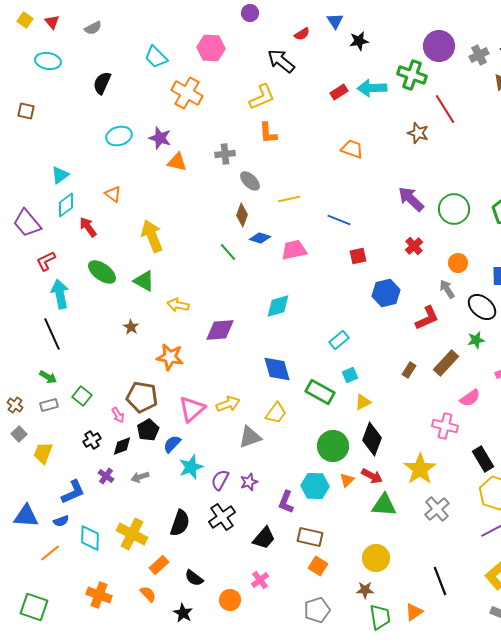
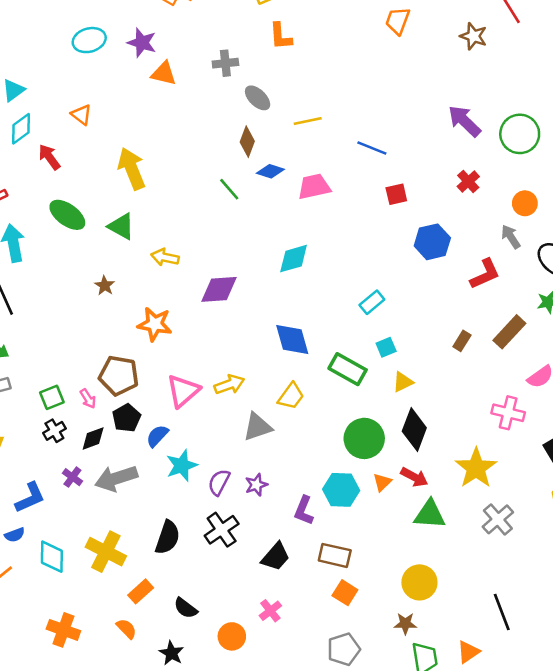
orange trapezoid: (352, 149) -> (398, 21), moved, turned -90
green square: (82, 396) -> (52, 397), moved, turned 30
gray arrow: (140, 477) -> (116, 478), size x1.8

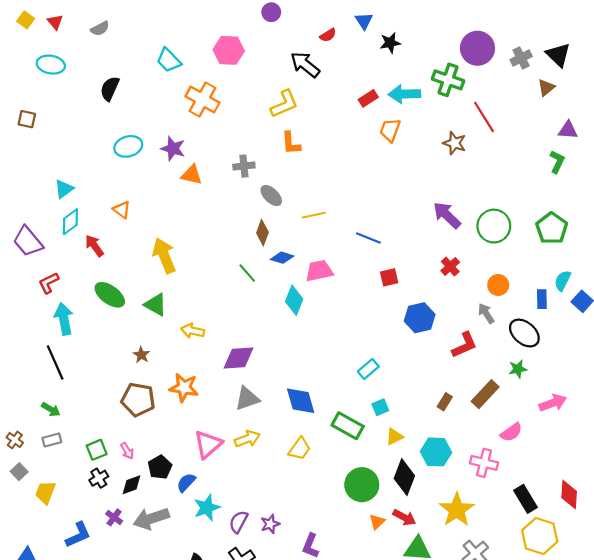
cyan diamond: (294, 259) -> (294, 300), moved, turned -52
brown pentagon: (119, 376) -> (138, 400), moved
gray triangle: (258, 427) -> (247, 398), moved
cyan hexagon: (341, 490) -> (436, 452), moved

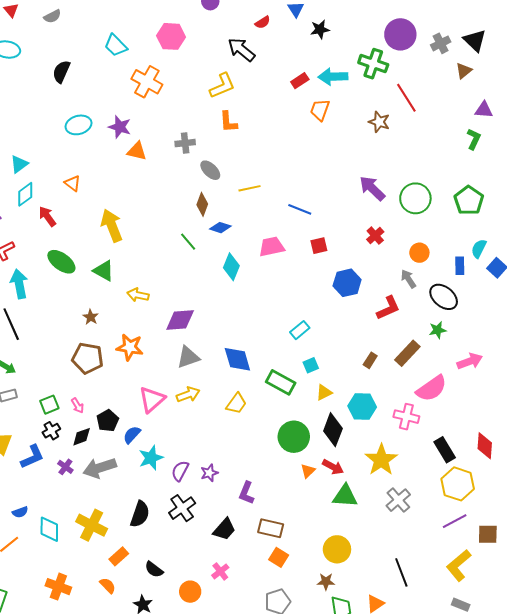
pink trapezoid: (319, 271) -> (272, 247), moved
pink semicircle: (511, 432) -> (432, 388), size x1.5
blue L-shape: (78, 535) -> (32, 457), moved

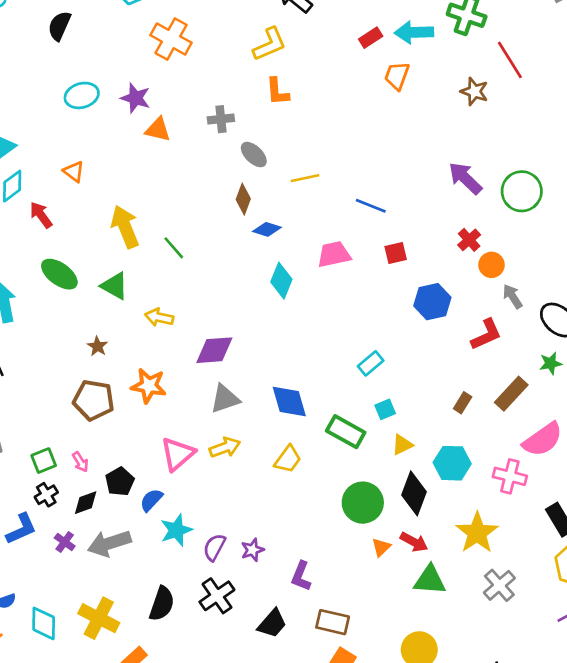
green line: (188, 242) -> (174, 248), moved
orange circle: (419, 253) -> (491, 265), moved

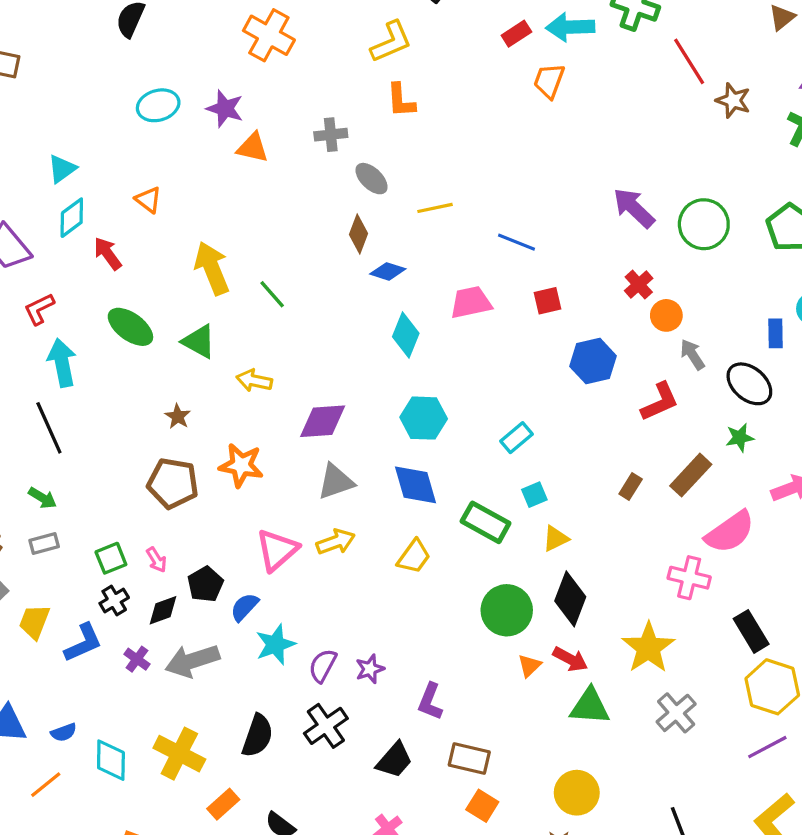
brown star: (474, 91) -> (733, 100), moved
cyan hexagon: (452, 463) -> (424, 418), moved

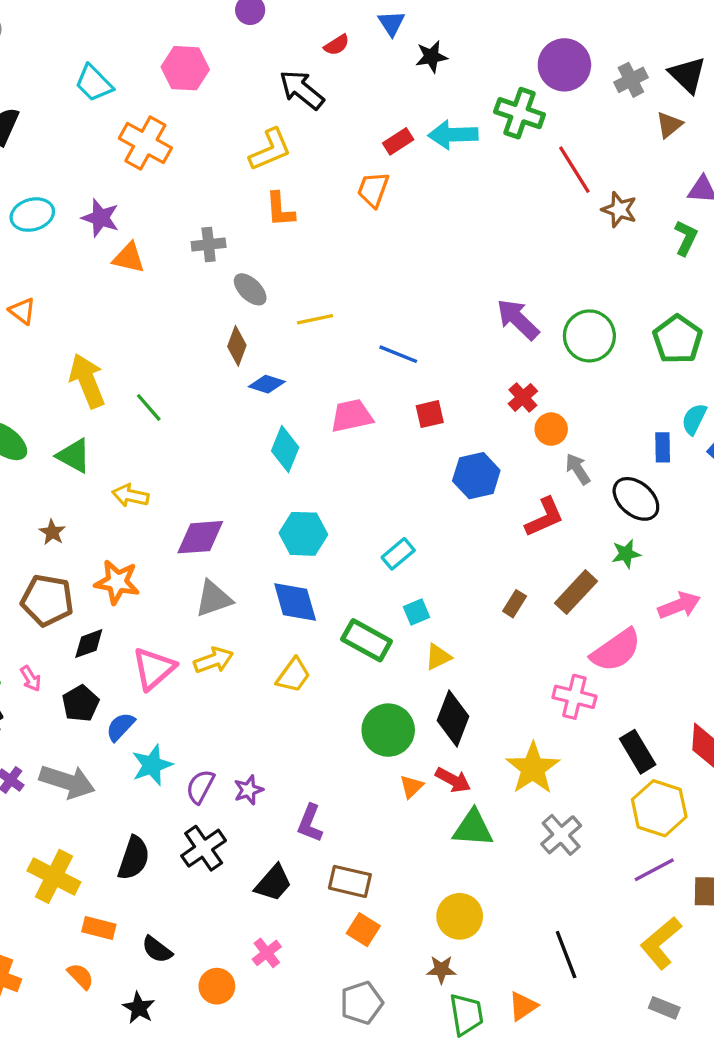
orange trapezoid: (549, 81) -> (373, 190), moved
black diamond: (163, 610) -> (89, 644), moved
gray arrow: (192, 661) -> (67, 782), turned -144
orange rectangle: (223, 804) -> (99, 928), turned 56

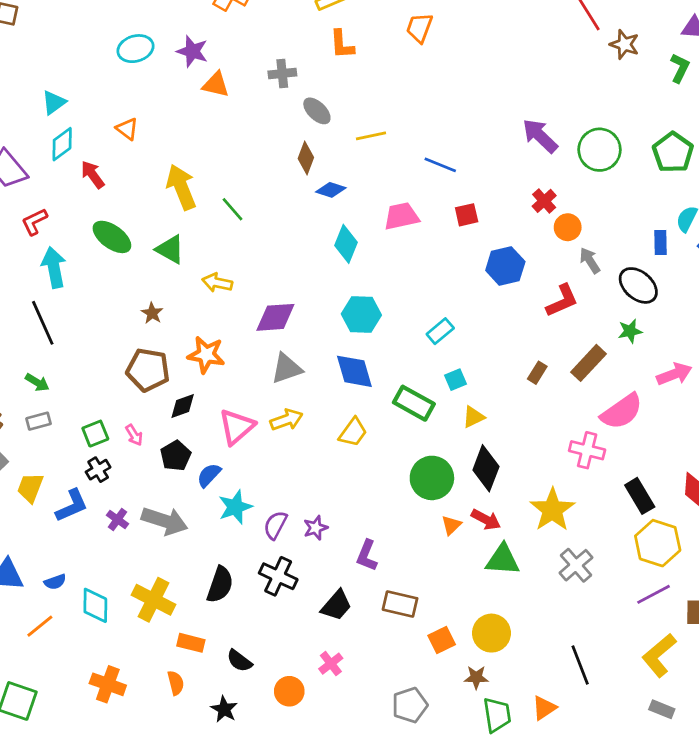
black cross: (204, 848) -> (278, 576), turned -30
orange square: (363, 930) -> (442, 640), moved, turned 32
orange semicircle: (81, 976) -> (176, 683), turned 30

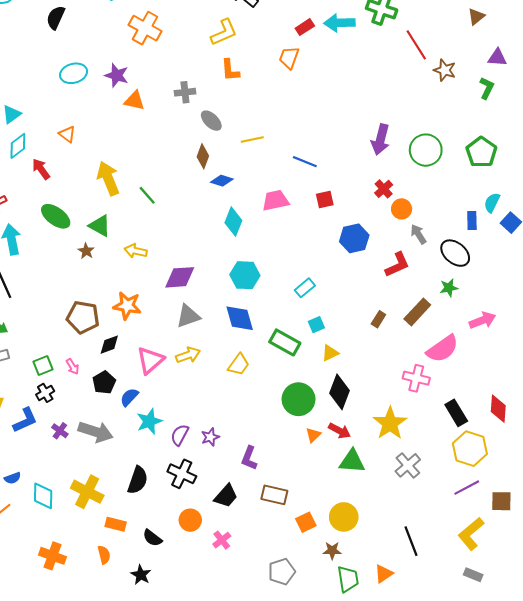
purple arrow: (540, 136) -> (381, 140), turned -120
brown star: (152, 313) -> (86, 251), moved
orange circle: (289, 691) -> (190, 520), moved

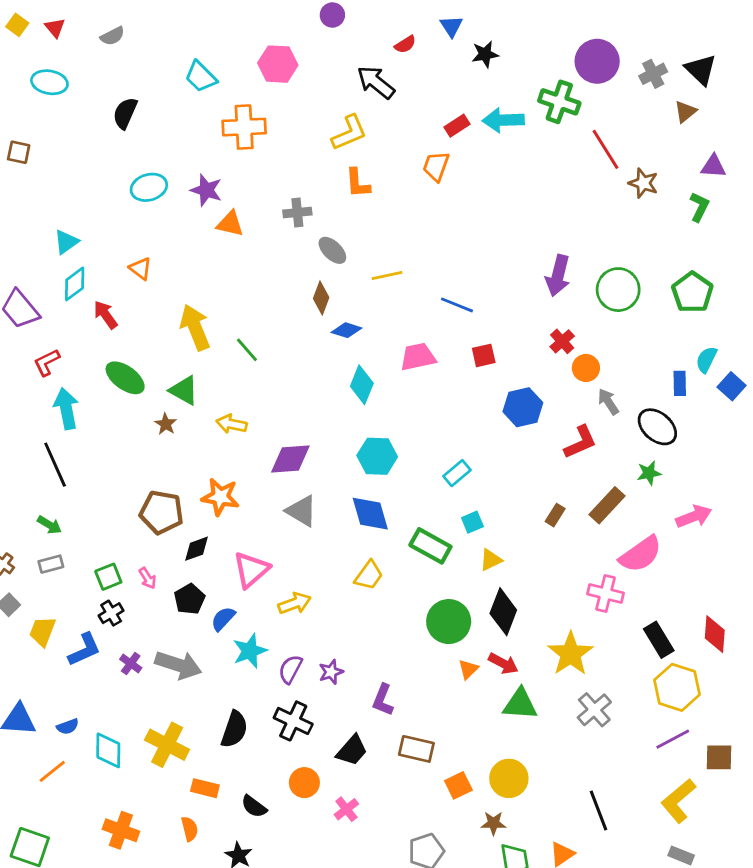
orange cross: (145, 28) -> (244, 127), turned -32
gray triangle: (188, 316) -> (302, 511), turned 50
yellow arrow: (188, 355) -> (295, 603), moved

